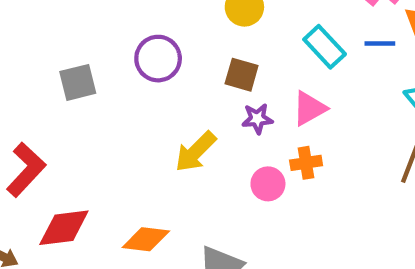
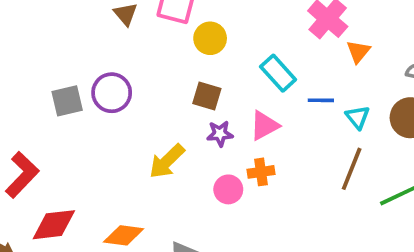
blue line: (380, 44) -> (321, 100), moved
purple circle: (158, 59) -> (112, 93), moved

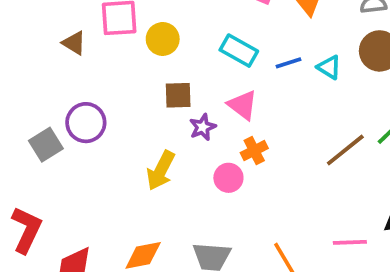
pink triangle: (264, 125) -> (243, 105), turned -36
brown line: (352, 169) -> (345, 150), moved, turned 48

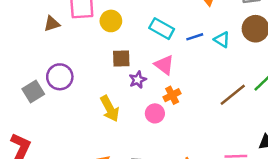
brown triangle: (74, 43) -> (52, 24), turned -49
yellow arrow: (161, 171) -> (110, 109), turned -55

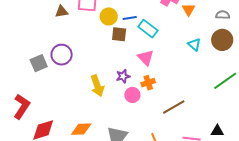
blue line: (195, 37) -> (130, 18), moved
brown square: (121, 58) -> (119, 34), moved
purple star: (138, 80) -> (123, 76), moved
brown line: (233, 95) -> (174, 107), moved

